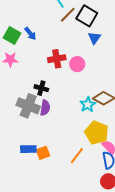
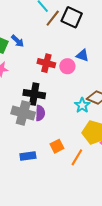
blue triangle: (94, 38) -> (82, 55), moved, turned -40
red cross: (57, 59) -> (46, 63), turned 30
black cross: (41, 88) -> (34, 94), size x1.5
orange square: (43, 153) -> (57, 146), moved

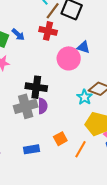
red cross: (46, 63) -> (48, 31), moved
pink circle: (67, 66) -> (69, 58), size x1.5
gray cross: (23, 113) -> (26, 106), turned -30

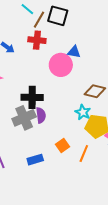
cyan star: (84, 97) -> (83, 112), moved

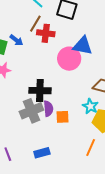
brown line: (39, 20) -> (35, 24), moved
blue triangle: (74, 52) -> (83, 46), size x1.5
orange square: (62, 146) -> (62, 117), moved, turned 32

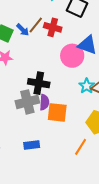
brown line: (35, 24) -> (36, 25), moved
cyan star: (90, 106) -> (87, 86), moved
orange square: (62, 117) -> (57, 112), size x1.5

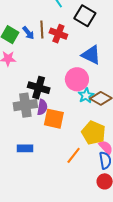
brown line: (36, 25) -> (42, 30), turned -48
pink circle: (72, 56) -> (77, 79), moved

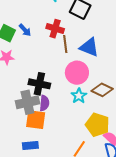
brown line: (42, 30) -> (65, 44), moved
cyan star: (86, 96) -> (79, 96), moved
orange square: (54, 119) -> (36, 120), moved

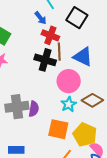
blue arrow: (25, 30) -> (41, 18), moved
black cross: (39, 84) -> (45, 60), moved
orange square: (36, 120) -> (58, 129), moved

